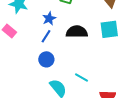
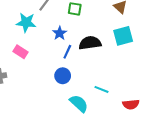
blue line: (46, 36) -> (67, 52), moved

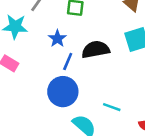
blue circle: (63, 76) -> (63, 92), size x1.5

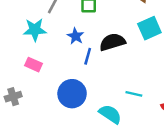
blue circle: (63, 92) -> (72, 94), moved

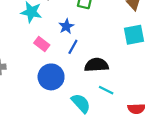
black semicircle: (112, 42) -> (96, 65), moved
pink rectangle: (34, 65) -> (42, 44), moved

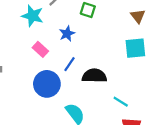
blue line: (73, 47) -> (69, 64), moved
cyan line: (106, 90) -> (121, 102), moved

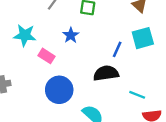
cyan star: (33, 16) -> (25, 35), moved
blue line: (69, 64) -> (117, 49), moved

